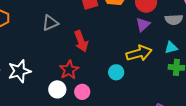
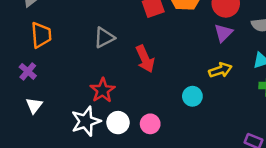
yellow arrow: (139, 53) -> (220, 70), size x0.7
red star: (69, 70) -> (103, 90), moved
white star: (19, 71) -> (86, 121), moved

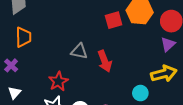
gray triangle: (104, 37) -> (79, 51), moved, turned 36
yellow arrow: (220, 70) -> (164, 74), size x1.4
red star: (103, 90) -> (58, 81), moved

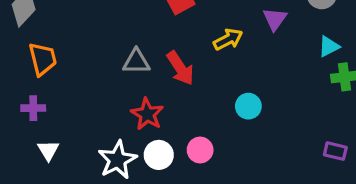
purple cross: (11, 65) -> (33, 108), turned -32
yellow arrow: (164, 74) -> (228, 39), moved, size x0.7
red star: (58, 81) -> (147, 114), moved

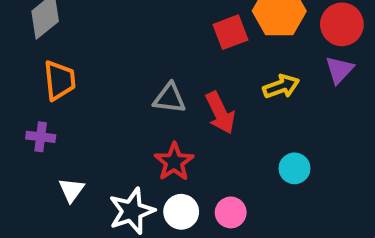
white triangle: (48, 150) -> (71, 190), moved

